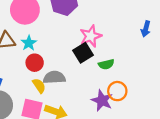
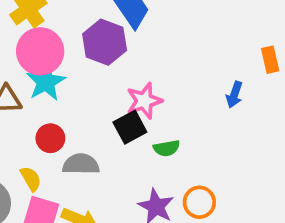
cyan star: (29, 43) -> (46, 82), moved, size x1.5
yellow semicircle: (39, 86) -> (31, 179), moved
orange circle: (117, 91) -> (199, 202), moved

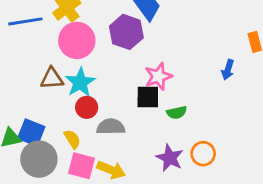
cyan star: (46, 82) -> (80, 82), moved
black square: (130, 127) -> (148, 97), turned 30

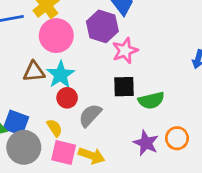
pink star: (158, 76) -> (125, 51), moved
green semicircle: (177, 113) -> (151, 100), size x1.4
gray semicircle: (111, 127) -> (90, 115), turned -45

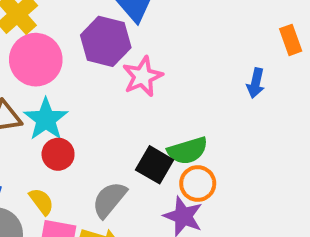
black square: (124, 87) -> (155, 165), moved, turned 35
gray semicircle: (90, 115) -> (109, 200), moved
orange circle: (177, 138) -> (198, 184), moved

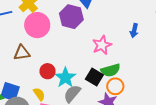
pink star: (143, 76) -> (102, 45), moved
blue arrow: (256, 83) -> (134, 31), moved
cyan star: (46, 119) -> (65, 78), moved

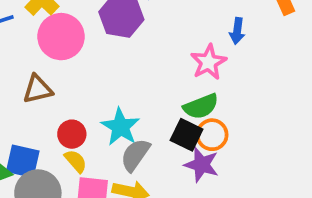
pink star: (102, 45) -> (209, 62), moved
red circle: (48, 71) -> (72, 134), moved
black square: (94, 77) -> (187, 135), moved

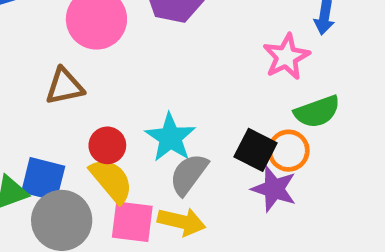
green semicircle: (201, 106) -> (317, 112), moved
yellow semicircle: (76, 161) -> (111, 180), size x1.5

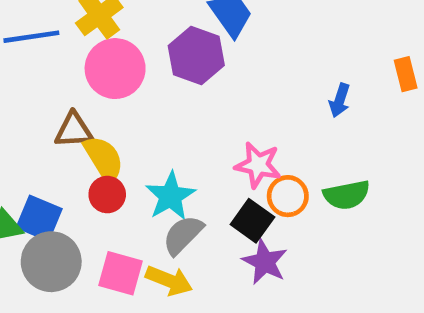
pink star: (286, 57) -> (258, 165), moved, turned 30
green semicircle: (317, 112) -> (347, 195), moved
orange circle: (289, 151) -> (288, 196), moved
yellow semicircle: (111, 180) -> (104, 159), moved

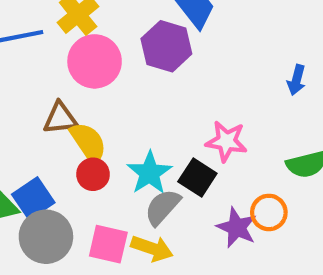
orange circle: (288, 196) -> (269, 212), moved
blue square: (39, 218) -> (33, 198), turned 36
black square: (252, 221) -> (197, 177), moved

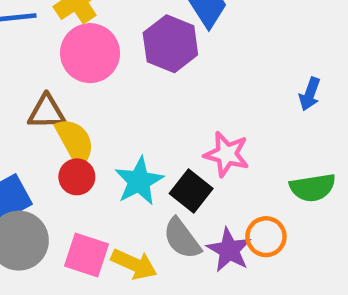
gray semicircle: (162, 207) -> (182, 239), moved, turned -84

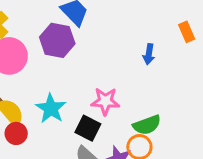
cyan star: (139, 181) -> (51, 108), moved
green semicircle: (313, 188) -> (147, 125), moved

